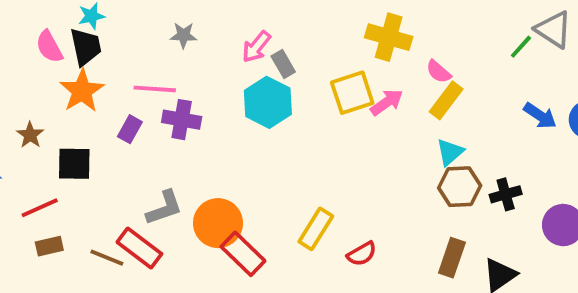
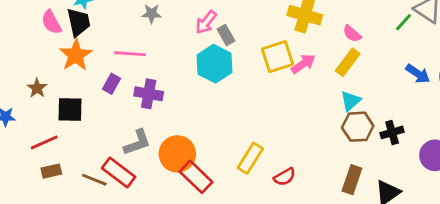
pink semicircle: (438, 72) -> (352, 34), moved
purple cross: (182, 120) -> (149, 94), moved

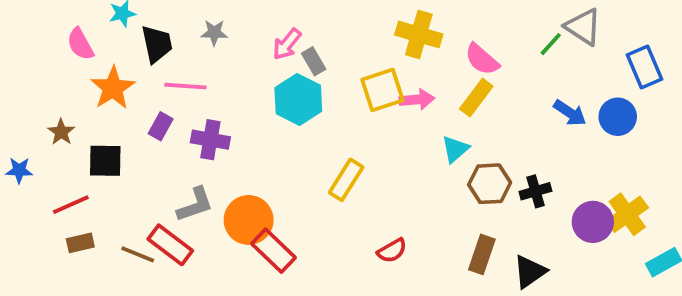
black trapezoid: (79, 22) -> (157, 44), moved
pink semicircle: (352, 34) -> (482, 59), size x1.4
pink arrow: (303, 64) -> (417, 100), turned 30
cyan triangle: (351, 101) -> (455, 149), moved
yellow rectangle: (250, 158) -> (346, 180), moved

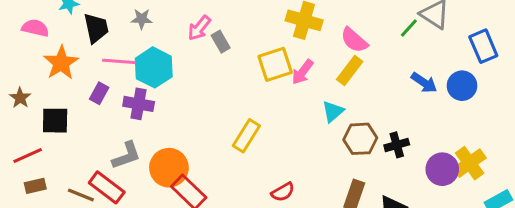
pink semicircle: (80, 44) -> (35, 28), turned 132
cyan hexagon: (298, 100) -> (154, 67), moved
pink arrow: (417, 100) -> (303, 72), turned 132

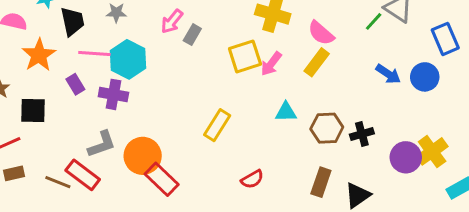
gray rectangle: (221, 42) -> (192, 35), turned 60
purple rectangle: (99, 93) -> (75, 84), turned -60
cyan triangle: (333, 111) -> (286, 112), moved, turned 40

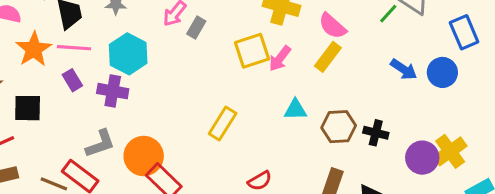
pink line: (94, 54) -> (74, 48), moved
black cross: (362, 134) -> (376, 133), turned 30

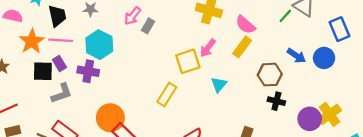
yellow square: (252, 51) -> (188, 61), moved
black square: (28, 108) -> (43, 71), moved
cyan triangle: (295, 110) -> (219, 85), turned -49
brown hexagon: (339, 127) -> (270, 75), moved
gray L-shape: (100, 144) -> (62, 93), moved

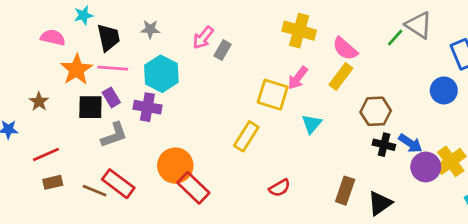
blue arrow: (296, 56) -> (410, 143), moved
yellow square: (188, 61) -> (273, 95), turned 35

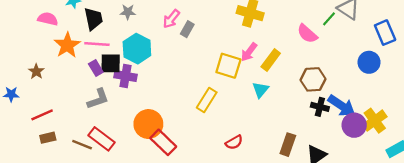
pink semicircle: (345, 49) -> (307, 34), moved
yellow rectangle: (341, 77) -> (271, 60), moved
black square: (90, 107) -> (111, 63), moved
blue arrow: (410, 143) -> (342, 106), size x1.4

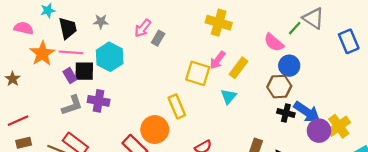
blue circle: (369, 62) -> (289, 66), moved
purple cross: (126, 76) -> (99, 101), moved
yellow rectangle: (207, 100) -> (177, 106), turned -55
orange circle: (148, 124) -> (155, 130), moved

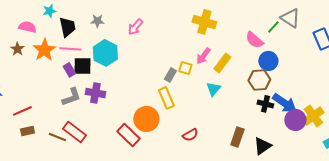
gray rectangle: (158, 38) -> (170, 75), moved
yellow square: (198, 73) -> (185, 68), size x0.6
brown star: (13, 79) -> (17, 49), moved

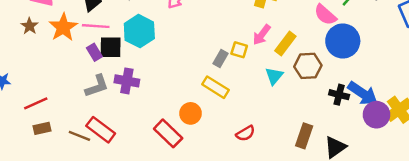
blue circle: (268, 61) -> (343, 41), size x1.4
brown hexagon: (259, 80) -> (308, 66), moved
yellow rectangle: (166, 98) -> (215, 87), turned -35
orange circle: (146, 119) -> (191, 113), size x0.7

